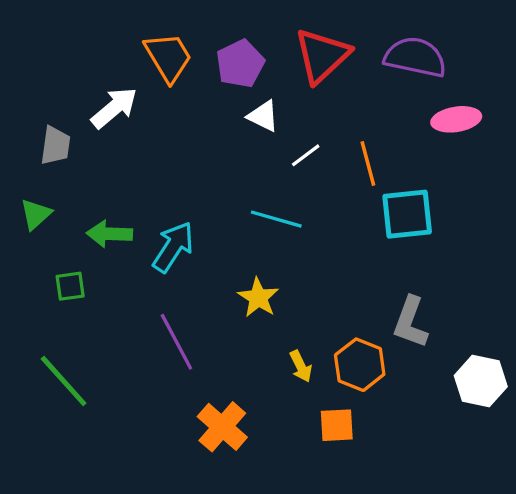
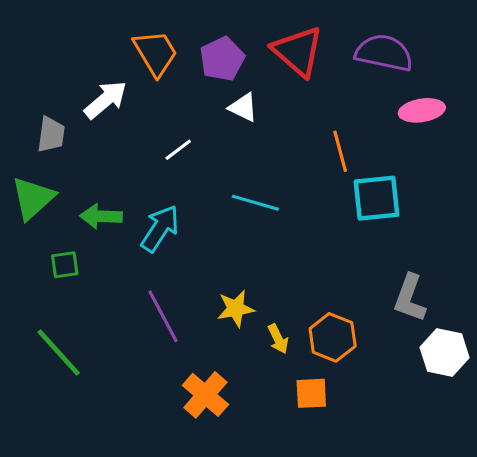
red triangle: (322, 56) -> (298, 51), turned -36
white line: (306, 155) -> (178, 150), moved
green triangle: (36, 214) -> (33, 198), size x1.5
yellow star: (258, 298) -> (236, 309), moved, turned 30
gray L-shape: (410, 322) -> (410, 298), moved

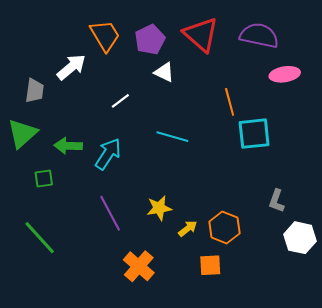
gray L-shape: (410, 298) -> (277, 201), size x0.7
yellow arrow: (278, 339) -> (188, 228), turned -102

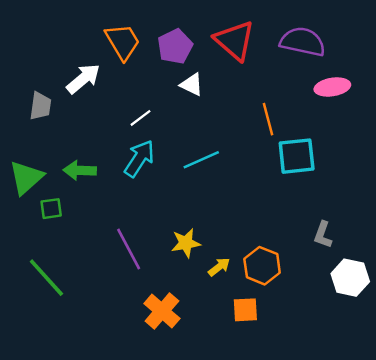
green triangle: (22, 134) -> (26, 178), moved
cyan line: (172, 137) -> (201, 160), turned -40
cyan arrow: (108, 154) -> (139, 158), moved

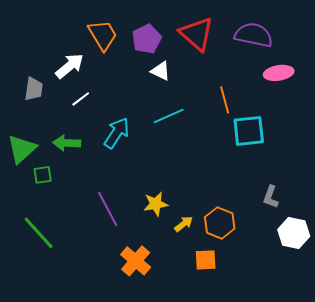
white line: (141, 118) -> (81, 99), moved
cyan line: (201, 160) -> (169, 116), moved

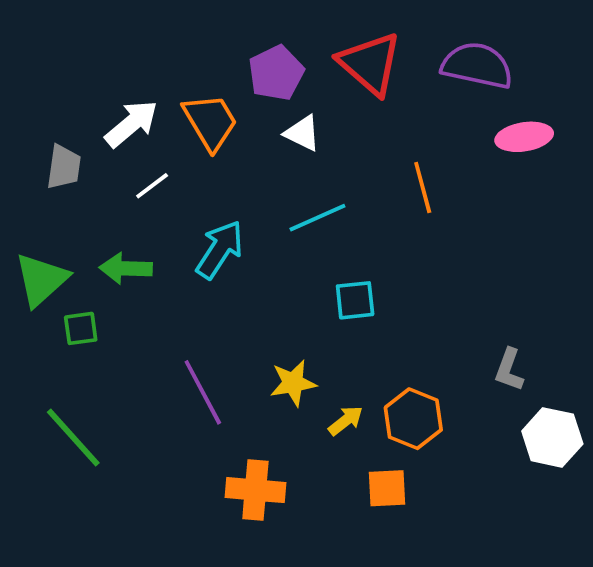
orange trapezoid: (103, 35) -> (210, 122), moved
cyan square: (249, 131) -> (355, 300), moved, size x0.7
orange cross: (136, 261) -> (255, 490), turned -36

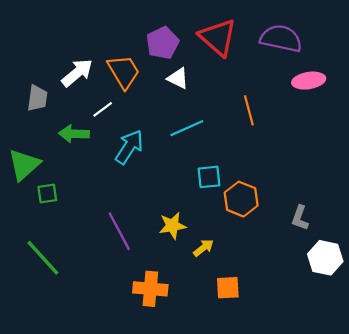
white line: (152, 186) -> (103, 109), moved
green arrow: (126, 268) -> (74, 134), moved
orange hexagon: (413, 419) -> (241, 199), moved

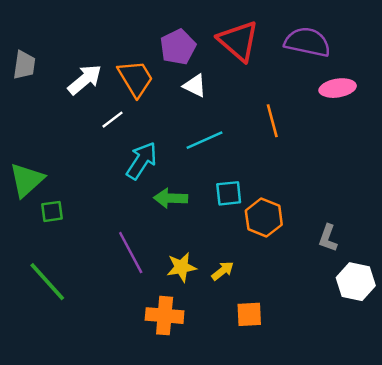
gray trapezoid: (37, 98) -> (24, 65), moved
green arrow: (74, 134) -> (171, 198), moved
yellow star: (172, 226) -> (182, 267), moved

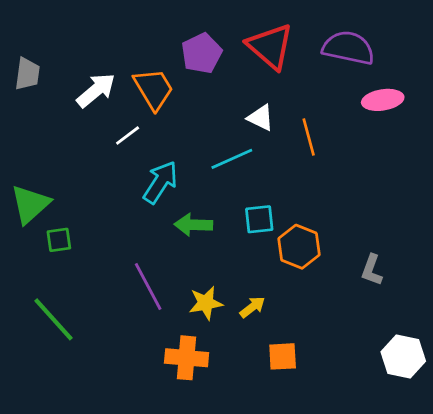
white triangle: (195, 86) -> (261, 118), moved
white hexagon: (356, 282) -> (403, 356), moved

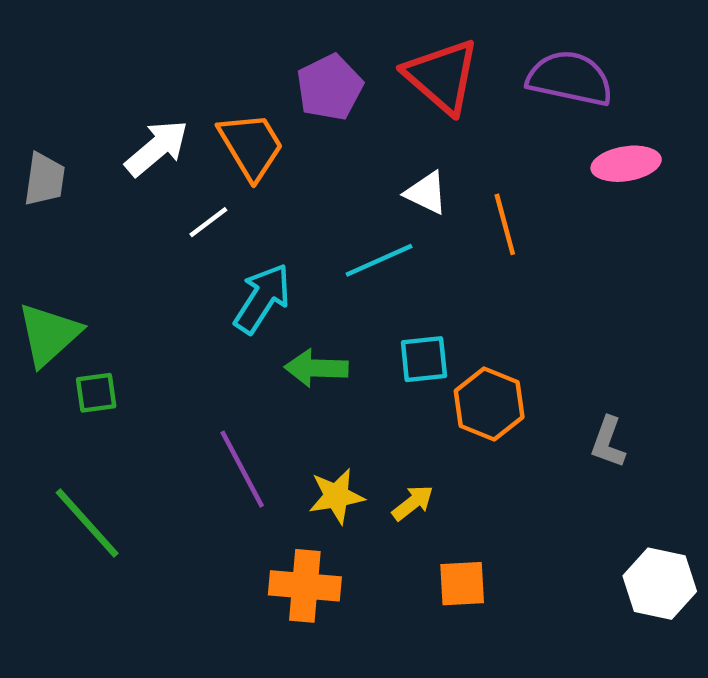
gray trapezoid: (27, 74) -> (44, 179), moved

